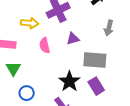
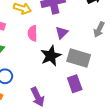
purple triangle: (73, 39) -> (62, 33), turned -40
black star: (69, 81) -> (51, 56), moved

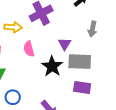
purple triangle: (62, 33) -> (65, 44), moved
purple rectangle: (75, 84) -> (82, 88), turned -48

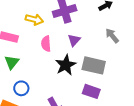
gray arrow: (92, 29) -> (112, 36), turned 119
purple triangle: (65, 44) -> (74, 40), moved

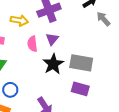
gray arrow: (112, 36) -> (103, 19), moved
purple triangle: (74, 40) -> (52, 39), moved

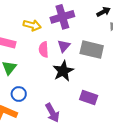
gray rectangle: (81, 63) -> (92, 50), moved

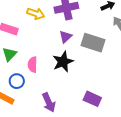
pink semicircle: (44, 50) -> (33, 65), moved
purple rectangle: (89, 97) -> (92, 99), moved

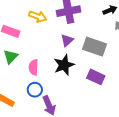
blue circle: (17, 81) -> (35, 90), moved
purple rectangle: (92, 99) -> (96, 77), moved

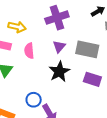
yellow arrow: (38, 16) -> (17, 27), moved
pink semicircle: (33, 67) -> (29, 51), moved

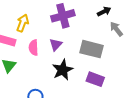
yellow arrow: (17, 27) -> (23, 23), turned -84
purple triangle: (59, 47) -> (56, 45), moved

